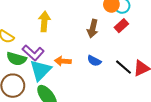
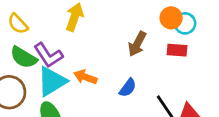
red rectangle: (121, 26) -> (177, 50), turned 32
blue semicircle: (94, 61) -> (128, 88), turned -96

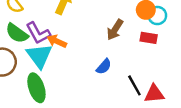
orange arrow: (85, 77) -> (57, 41), moved
cyan triangle: (52, 81) -> (39, 56), turned -40

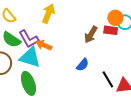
red rectangle: (149, 38) -> (111, 30), moved
cyan triangle: (39, 56) -> (30, 57), turned -35

